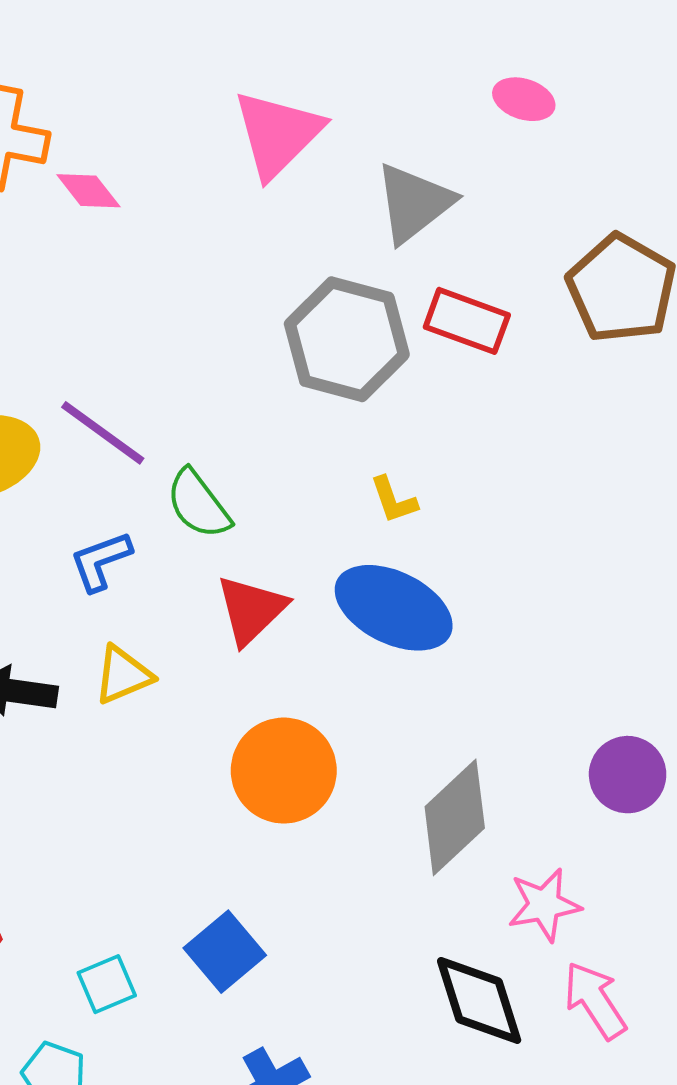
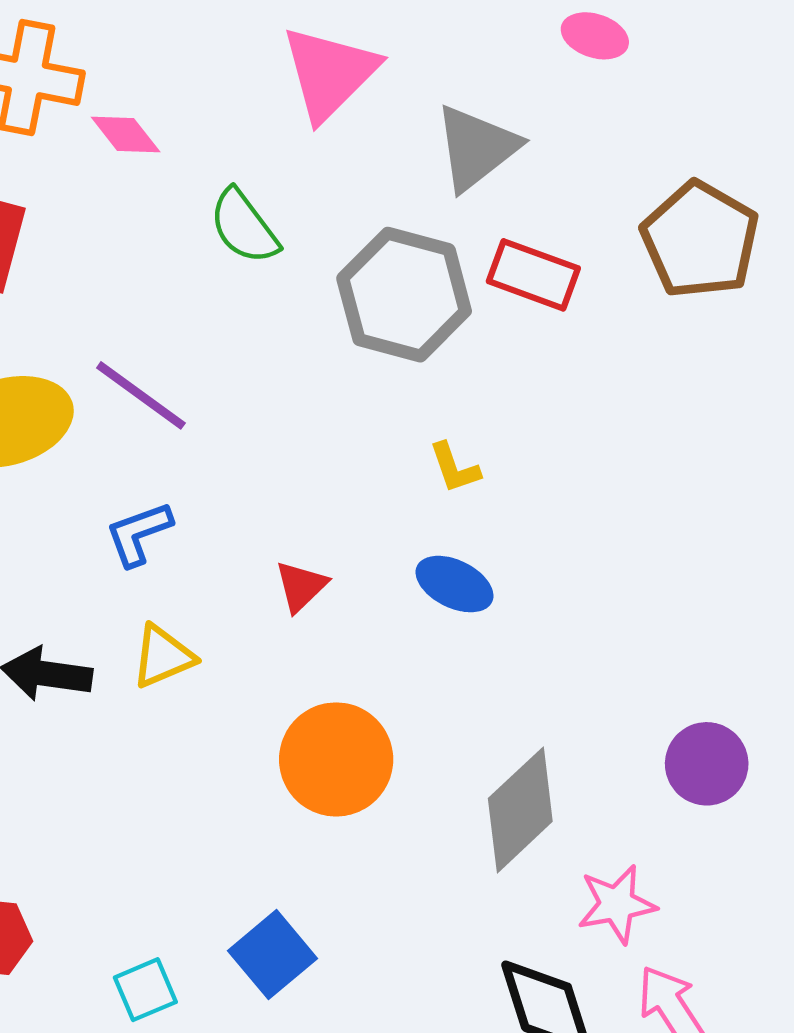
green semicircle: (198, 504) -> (244, 227), moved
blue ellipse: (394, 608) -> (454, 584), size x0.6
red triangle: (251, 610) -> (301, 586), size x0.7

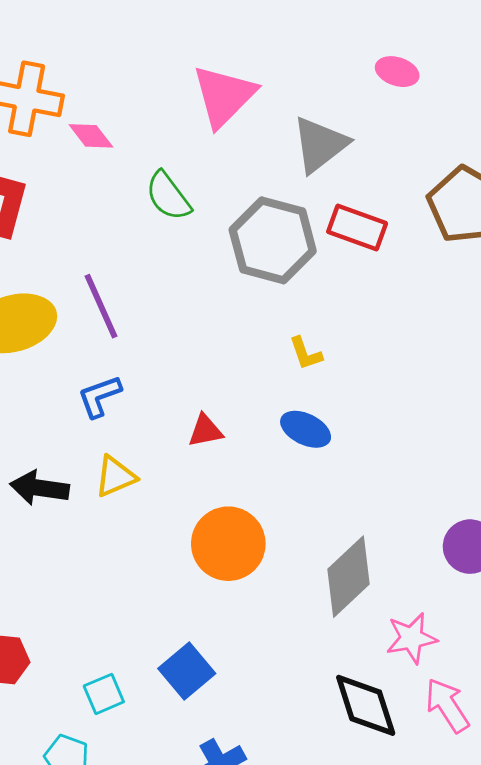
purple line: (141, 395) -> (101, 306), turned 30
red triangle: (301, 586) -> (205, 431), turned 33

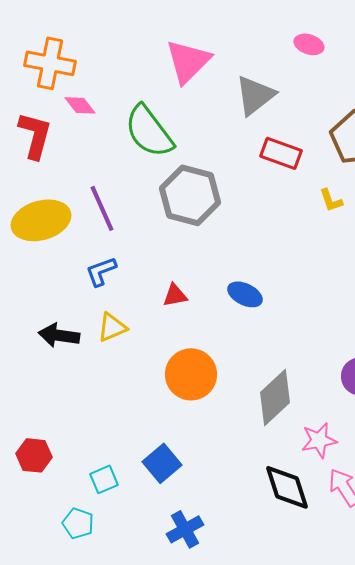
pink diamond: (91, 136) -> (80, 105), moved
green semicircle: (168, 196) -> (149, 131), size x1.5
gray hexagon: (273, 240) -> (190, 195), moved
yellow L-shape: (306, 353) -> (331, 200), moved

